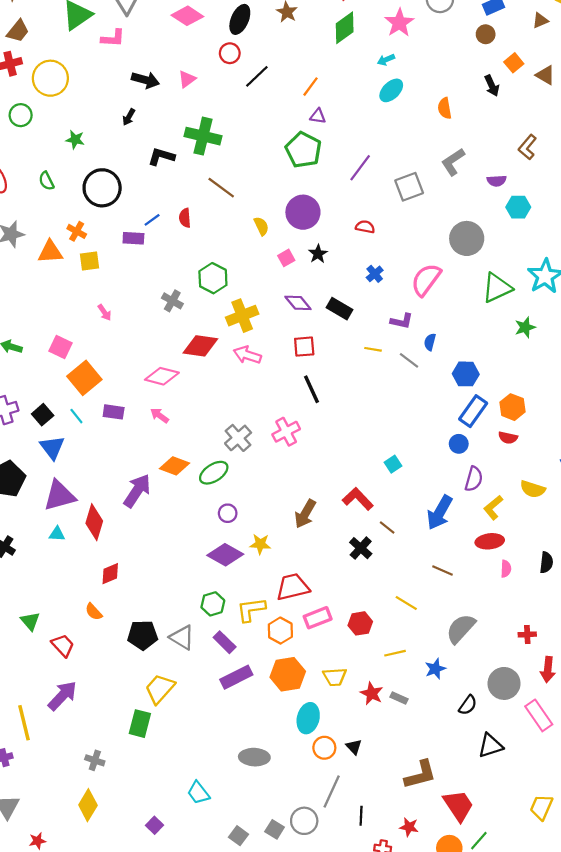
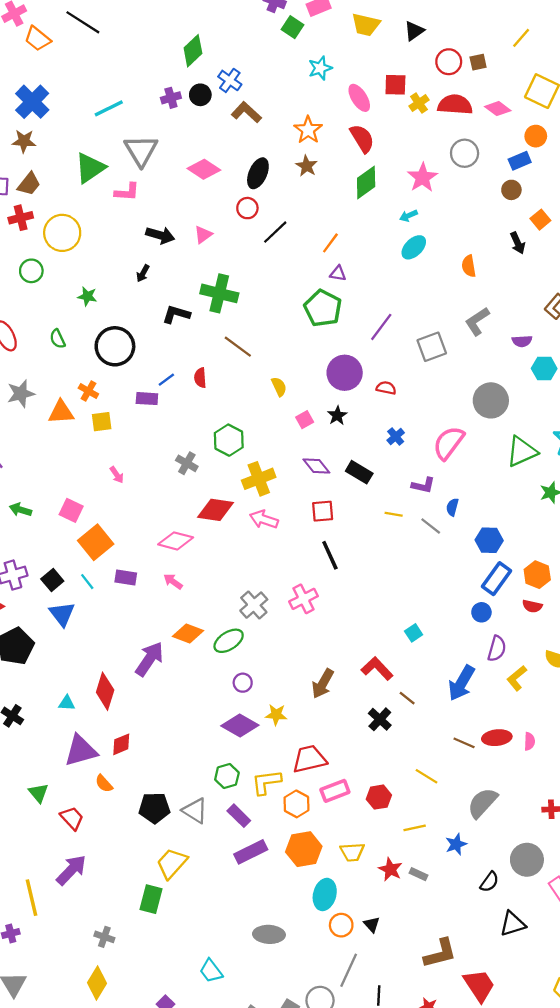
purple circle: (303, 212) -> (345, 373), moved
purple triangle: (59, 496) -> (81, 751), moved
red ellipse: (490, 541) -> (497, 738), moved

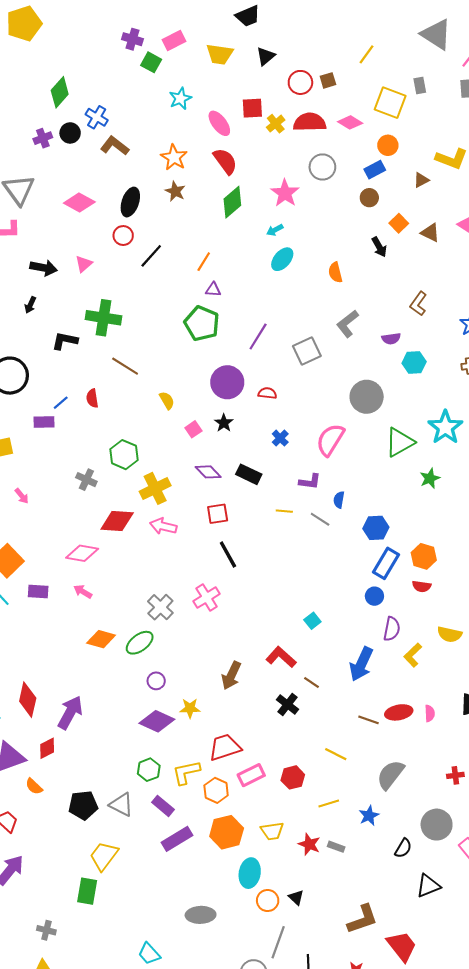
purple arrow: (149, 659) -> (70, 713), moved

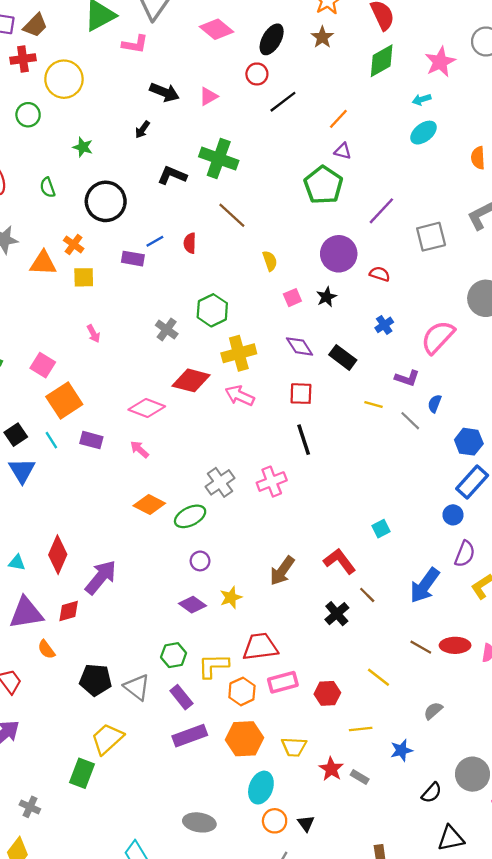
yellow star: (190, 708) -> (231, 597), turned -30
purple diamond: (157, 721) -> (192, 605), size x0.7
gray semicircle: (390, 775) -> (433, 711), size x0.6

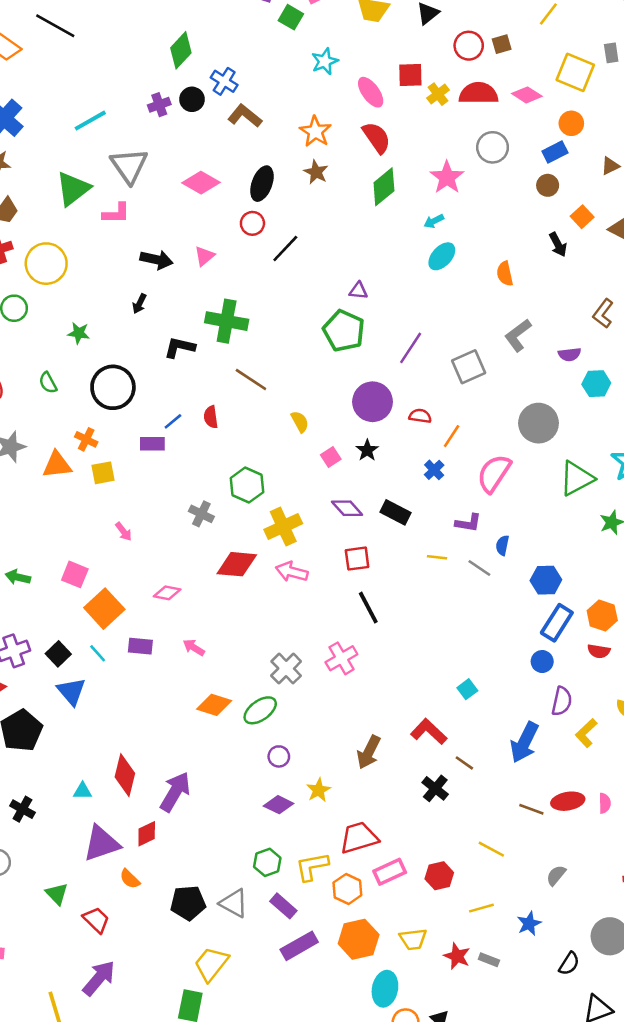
orange line: (338, 119) -> (452, 436), moved
pink diamond: (147, 408) -> (167, 593), moved, size x0.7

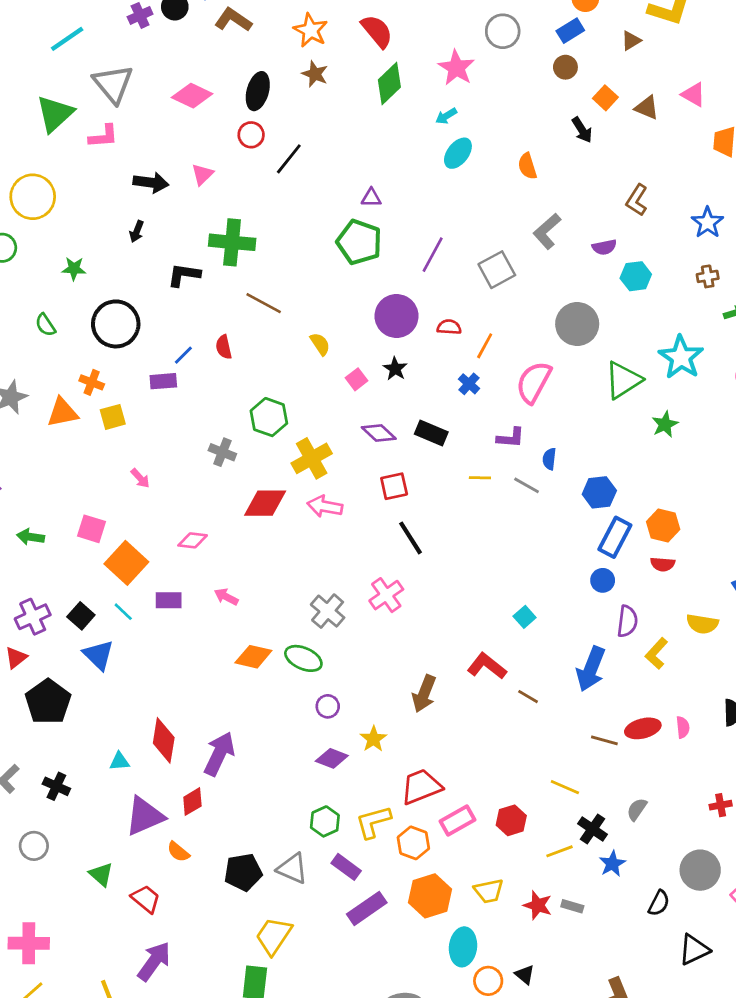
green ellipse: (260, 710) -> (303, 658), turned 64
black cross: (435, 788) -> (593, 829), moved

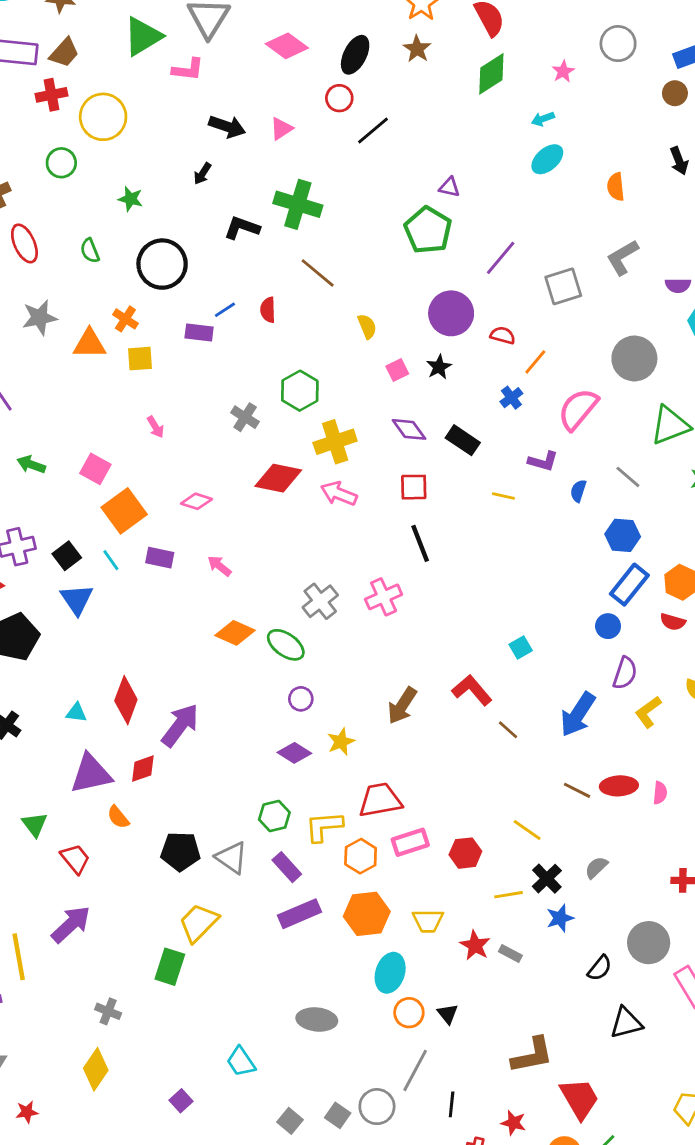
pink star: (456, 68) -> (563, 71), size x0.6
gray line: (527, 485) -> (628, 477), moved

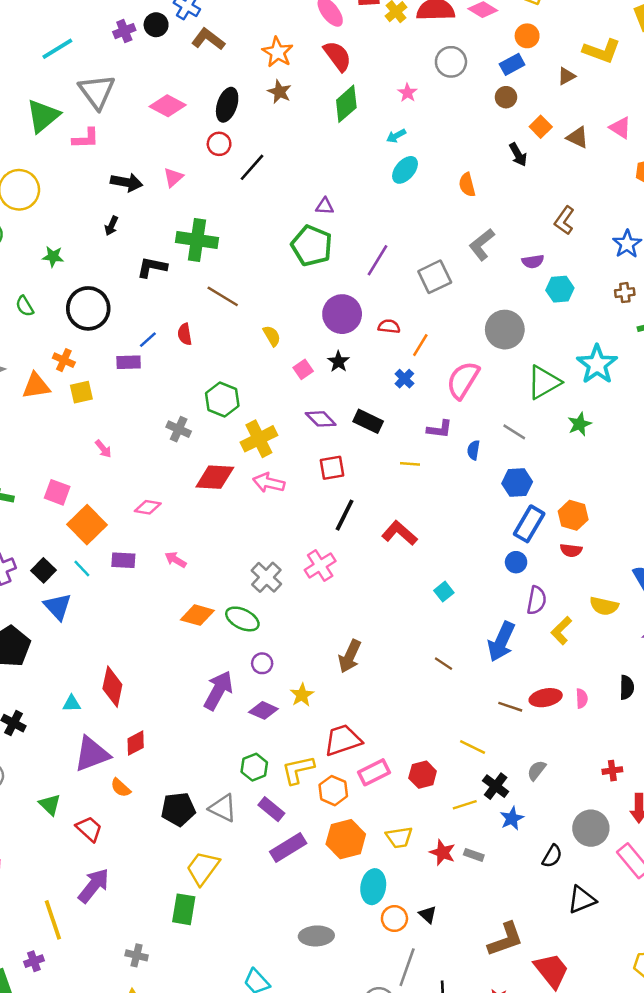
black line: (420, 543) -> (345, 515), turned 56
red L-shape: (472, 690) -> (399, 533), moved
purple arrow: (180, 725) -> (218, 690), moved

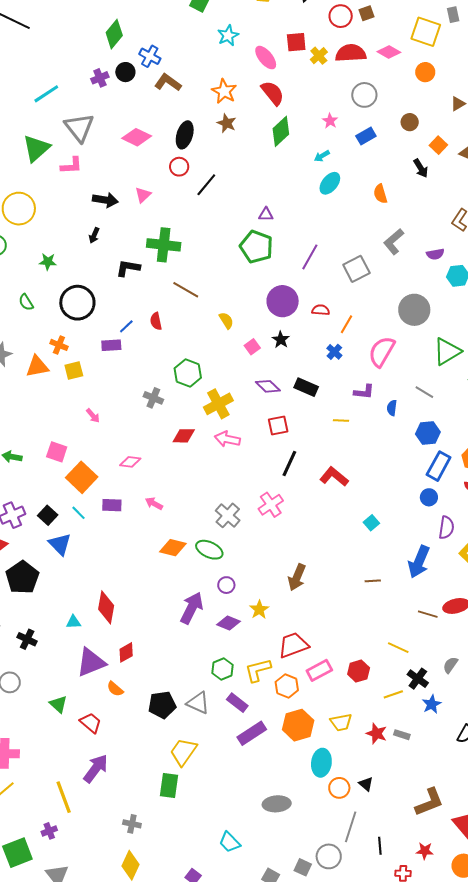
blue rectangle: (512, 64) -> (366, 136), moved
red diamond: (215, 477) -> (184, 436), size x0.7
brown line: (443, 664) -> (373, 581), turned -35

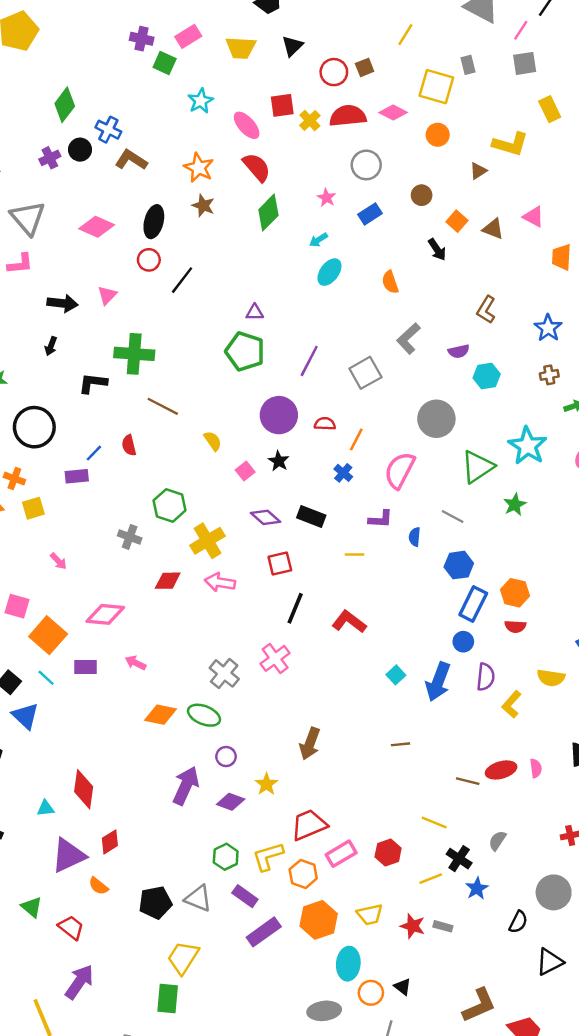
pink diamond: (130, 462) -> (105, 614), size x1.5
blue arrow: (419, 562) -> (438, 682), moved
gray ellipse: (277, 804) -> (324, 1011), moved

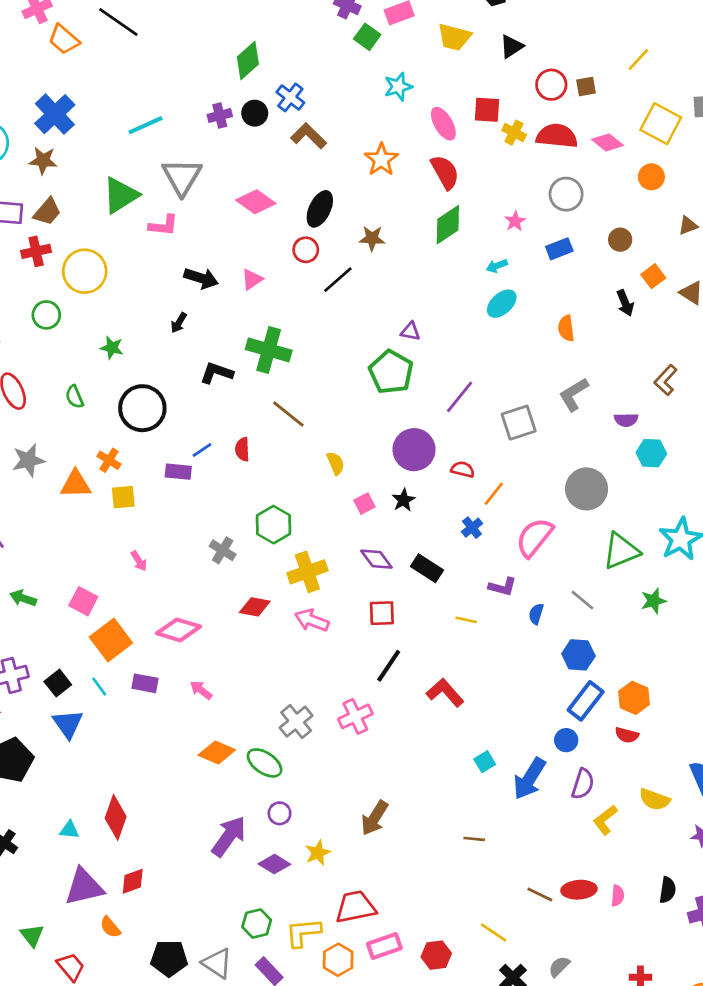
yellow cross: (310, 120) -> (514, 133), turned -30
brown star: (203, 206) -> (372, 238), moved, turned -30

